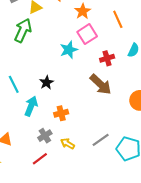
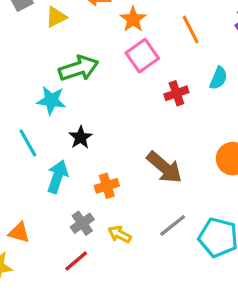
green arrow: (23, 30) -> (79, 68), moved, turned 50
cyan star: (69, 50) -> (51, 100), moved, turned 30
brown arrow: (101, 84) -> (164, 167), moved

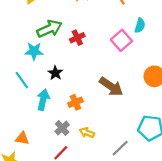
pink square: (142, 56) -> (121, 40), moved
red cross: (176, 93) -> (77, 38), moved
gray line: (173, 225) -> (120, 148), moved

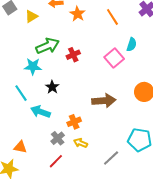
brown arrow: (111, 87) -> (104, 101), turned -40
cyan arrow: (43, 100) -> (40, 112), turned -84
orange cross: (75, 102) -> (74, 122), moved

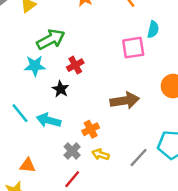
red cross: (73, 55) -> (75, 65), moved
pink square: (114, 58) -> (133, 48), turned 36
cyan line: (21, 93) -> (20, 113), moved
gray line: (111, 158) -> (139, 158), moved

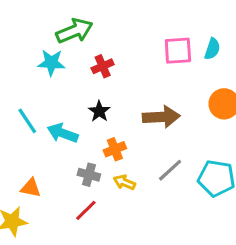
cyan semicircle: (153, 29) -> (212, 49), moved
black star: (60, 89) -> (99, 111), moved
gray cross: (72, 151) -> (89, 175), turned -35
gray line: (139, 158) -> (170, 170), moved

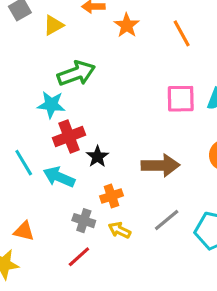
red cross: (103, 66) -> (69, 136), moved, size x1.4

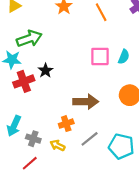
black star: (97, 157) -> (45, 71), moved
cyan arrow: (59, 177) -> (14, 126), moved, turned -90
orange cross: (111, 196) -> (66, 124), moved

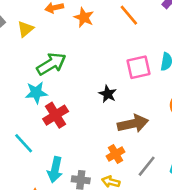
black star: (45, 71) -> (108, 94), moved

